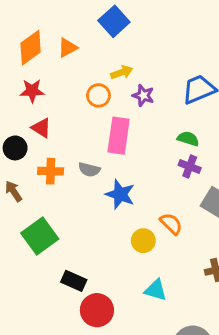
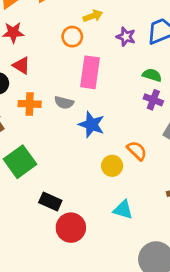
purple star: (143, 95) -> (126, 37), moved

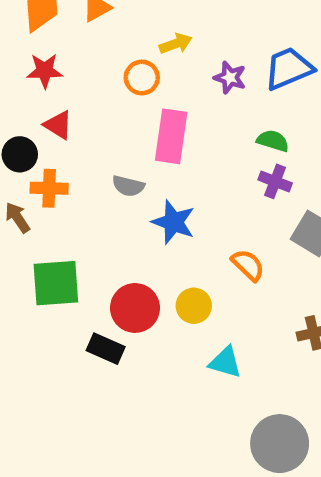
orange cross: (30, 104) -> (49, 188), moved
green square: (20, 162) -> (56, 283), turned 32
yellow circle: (112, 166) -> (194, 306), moved
red circle: (71, 228) -> (135, 308), moved

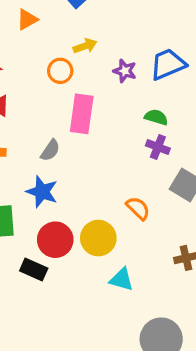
gray semicircle: (128, 186) -> (50, 150), turned -70
blue star: (173, 222) -> (42, 192), moved
yellow circle: (194, 306) -> (98, 238), size x1.4

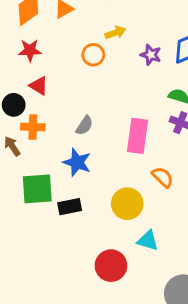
pink rectangle: (82, 114) -> (138, 136), moved
red circle: (55, 240) -> (111, 266), moved
black rectangle: (34, 269) -> (70, 207), moved, turned -35

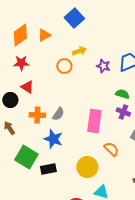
orange cross: (33, 127) -> (37, 115), moved
green square: (37, 189) -> (26, 157), turned 35

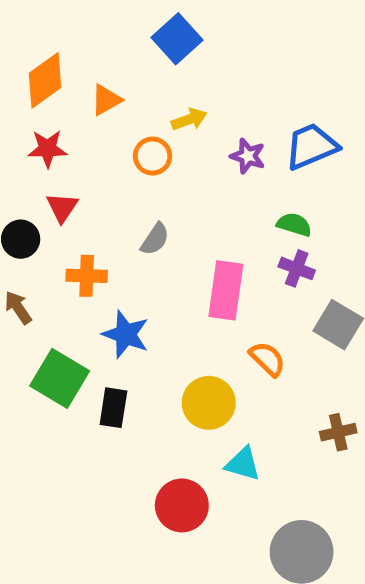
orange triangle: (44, 35) -> (106, 100), moved
red triangle: (27, 87) -> (62, 207), turned 32
gray semicircle: (58, 114) -> (155, 239), moved
black rectangle: (48, 169) -> (113, 408), turned -70

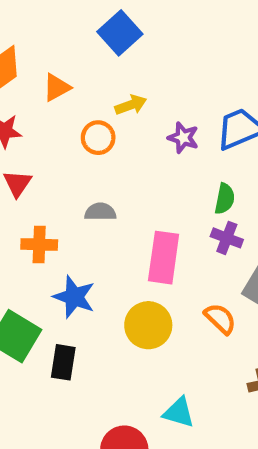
green semicircle: (294, 224) -> (225, 199), turned 84
gray semicircle: (155, 239) -> (100, 212), turned -124
orange semicircle: (267, 359) -> (220, 319), moved
yellow circle: (209, 403) -> (148, 325), moved

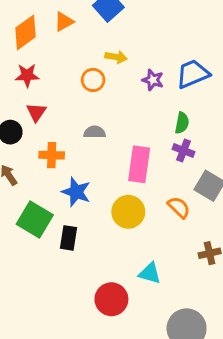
orange triangle: (57, 87) -> (64, 22), moved
yellow arrow: (131, 105) -> (116, 57), turned 30

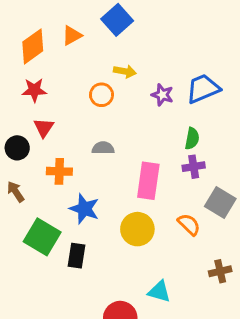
purple cross: (183, 151) -> (194, 167), turned -30

